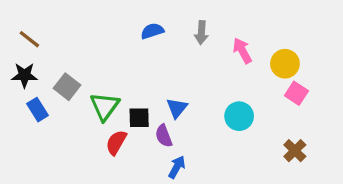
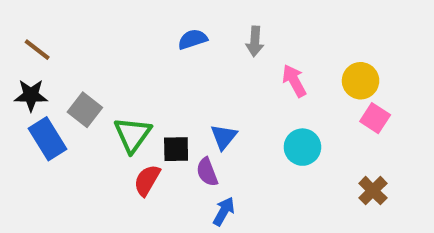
pink arrow: (242, 51) -> (294, 81), moved
blue rectangle: (38, 110) -> (48, 139), size x1.4

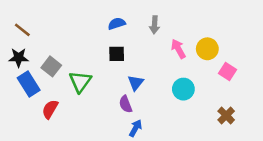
yellow circle: (361, 81) -> (207, 49), moved
black square: (176, 149) -> (117, 54), moved
red semicircle: (147, 180) -> (50, 109), moved

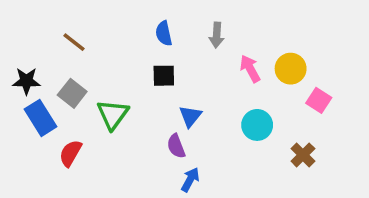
blue semicircle: (117, 24) -> (164, 33), turned -84
brown line: (22, 30) -> (74, 42), moved
brown cross: (226, 115) -> (303, 155), moved

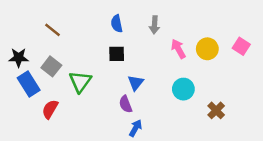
pink square: (319, 100) -> (241, 46), moved

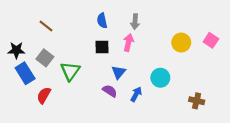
pink arrow: (178, 49) -> (128, 43), moved, turned 42
purple semicircle: (126, 104) -> (110, 91), turned 144
brown cross: (216, 110) -> (197, 101), moved, turned -32
blue arrow: (136, 128) -> (136, 94), moved

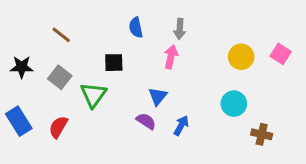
black square: (102, 47) -> (114, 63), moved
blue rectangle: (25, 73) -> (19, 121), moved
cyan circle: (160, 78) -> (234, 104), moved

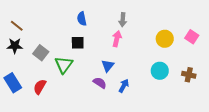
blue semicircle: (136, 27) -> (82, 19), moved
brown line: (61, 35) -> (17, 26), moved
brown cross: (262, 134) -> (189, 75), moved

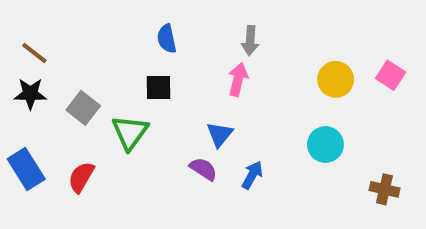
brown cross: (189, 75) -> (384, 189), moved

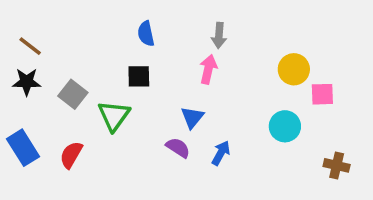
pink square: (391, 75) -> (322, 94), moved, turned -35

